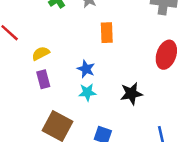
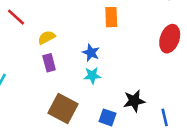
black star: (131, 94) -> (134, 101), moved

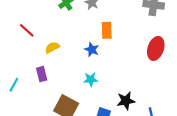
blue star: (91, 53) -> (92, 50), moved
purple rectangle: (49, 63) -> (42, 74), moved

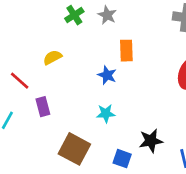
red line: (27, 30) -> (20, 81), moved
yellow semicircle: (52, 47) -> (52, 57), moved

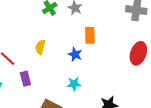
yellow semicircle: (52, 57) -> (40, 47), moved, turned -48

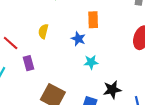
cyan star: (74, 84) -> (91, 62), moved

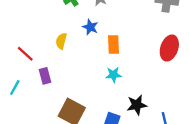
orange rectangle: (93, 20) -> (114, 45), moved
blue star: (78, 39) -> (90, 27), moved

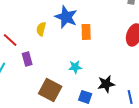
blue star: (90, 27) -> (66, 17), size x1.6
cyan star: (114, 75) -> (75, 67), moved

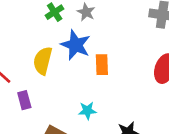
yellow semicircle: (41, 29) -> (43, 61), size x1.5

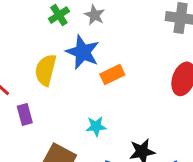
orange rectangle: (102, 65) -> (112, 74), turned 66

